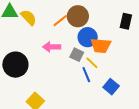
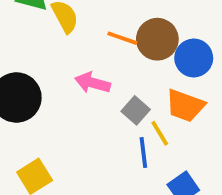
orange line: (60, 21) -> (122, 38), turned 42
blue circle: (88, 37) -> (194, 58), moved

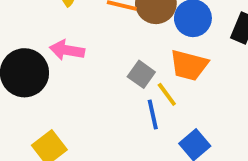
pink arrow: (93, 83) -> (67, 50), moved

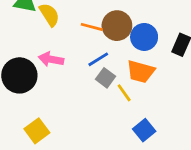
blue line: (153, 114) -> (98, 59), moved, turned 70

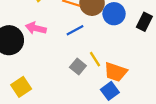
orange trapezoid: (141, 72) -> (116, 72), moved
gray square: (106, 78) -> (78, 67), moved

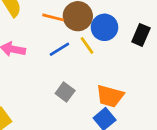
yellow line: (95, 59) -> (87, 45), moved

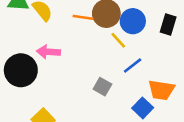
blue line: (59, 49) -> (133, 66), moved
orange trapezoid: (110, 96) -> (161, 90), moved

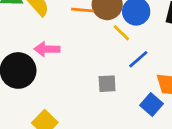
gray square: (102, 87) -> (107, 84), turned -30

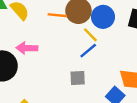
blue line: (138, 59) -> (88, 51), moved

